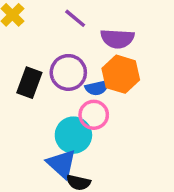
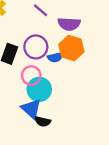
pink circle: (94, 115) -> (31, 76), moved

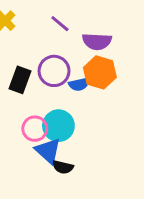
pink circle: (31, 76) -> (35, 129), moved

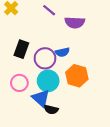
purple circle: (54, 71) -> (45, 58), moved
orange hexagon: (100, 72) -> (77, 76), moved
pink circle: (35, 129) -> (19, 83), moved

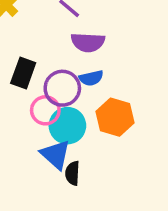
purple semicircle: (75, 22) -> (88, 42), moved
pink circle: (19, 83) -> (45, 110), moved
black semicircle: (51, 110) -> (73, 173), turned 80

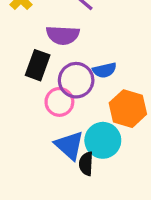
purple semicircle: (88, 42) -> (63, 35), moved
cyan circle: (67, 126) -> (103, 140), moved

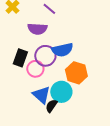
black rectangle: (38, 65) -> (20, 58), moved
blue semicircle: (104, 70) -> (62, 50), size x1.5
black semicircle: (86, 164) -> (51, 106), turned 32

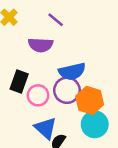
purple circle: (45, 56) -> (67, 90), moved
cyan circle: (61, 92) -> (95, 124), moved

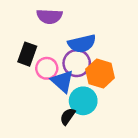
cyan circle: (95, 124) -> (83, 101), moved
blue triangle: (46, 128) -> (62, 81), moved

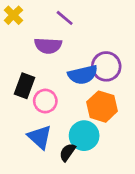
purple circle: (77, 63) -> (106, 66), moved
blue triangle: (62, 81) -> (40, 137), moved

